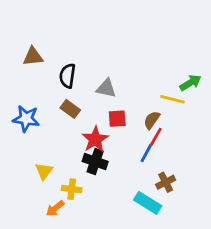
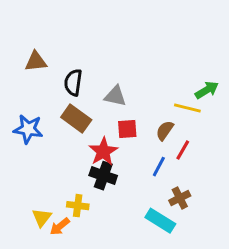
brown rectangle: (70, 109) -> (76, 118), size x1.4
red line: (156, 137) -> (183, 150), moved
yellow triangle: (44, 171) -> (42, 218), moved

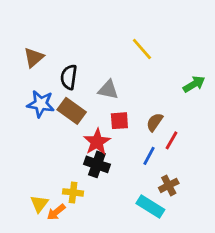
brown triangle: (36, 61) -> (34, 57), turned -35
yellow line: (187, 108) -> (142, 49), moved, turned 35
blue star: (28, 129) -> (41, 104), moved

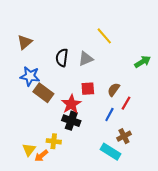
black semicircle: (69, 77) -> (62, 58), moved
gray triangle: (108, 90) -> (86, 59), moved, turned -35
brown rectangle: (72, 111) -> (43, 93), moved

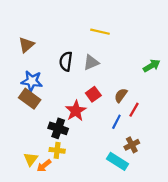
yellow line: (104, 36) -> (100, 32), moved, turned -36
red square: (88, 89) -> (93, 94), turned -32
brown rectangle: (43, 93) -> (30, 99), moved
black cross: (71, 121) -> (58, 128), moved

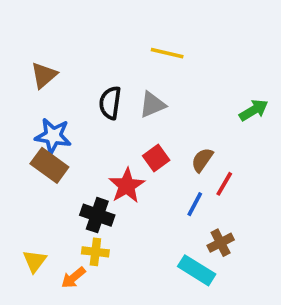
yellow triangle: (31, 159) -> (35, 261), moved

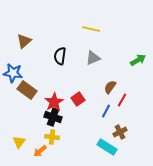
gray triangle: (152, 105) -> (93, 58), moved
blue star: (53, 136) -> (13, 73), moved
red square: (156, 158) -> (78, 99), moved
red star: (127, 186) -> (54, 102), moved

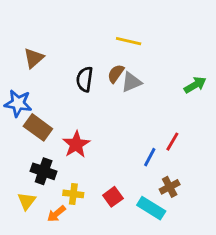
brown semicircle: (110, 87) -> (116, 74), moved
red square: (78, 99) -> (113, 197), moved
black cross: (53, 117) -> (44, 171), moved

